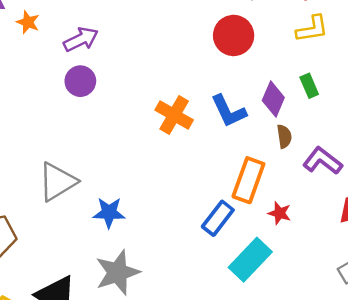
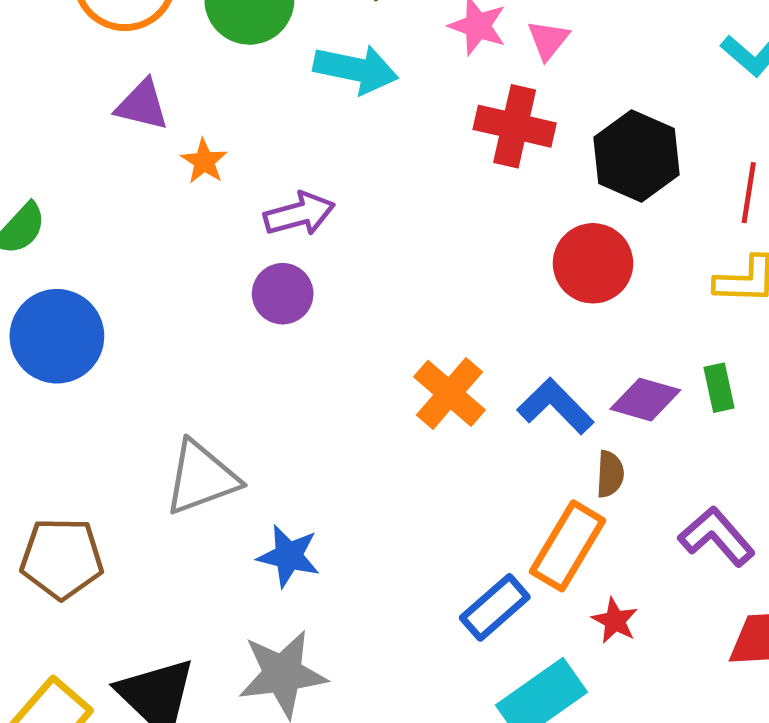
purple diamond: (273, 99) -> (645, 400), turned 72
blue L-shape: (229, 111) -> (555, 406), turned 150
brown semicircle: (284, 136) -> (610, 474), moved

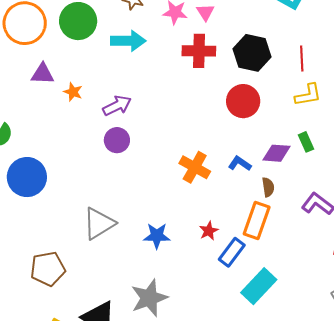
blue L-shape: (555, 406) -> (240, 164), size x0.7
blue star: (289, 556) -> (157, 236), moved
red star: (615, 621) -> (209, 231), moved, turned 30

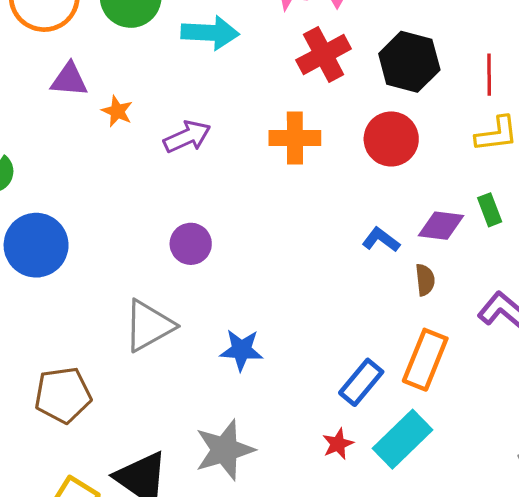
red cross: (199, 51) -> (324, 54), turned -32
purple circle: (117, 140) -> (191, 244), moved
orange cross: (195, 167) -> (295, 138), moved, turned -32
orange rectangle: (257, 221) -> (425, 360), moved
red star: (209, 231) -> (338, 444), moved

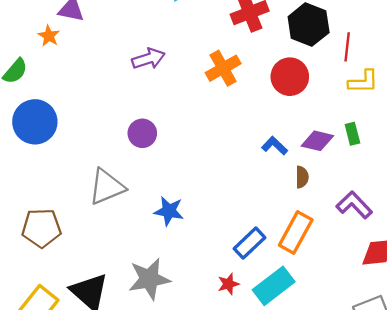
red line: (489, 75) -> (347, 47), moved
orange star: (117, 111) -> (49, 36), moved
orange cross: (295, 138) -> (223, 68), turned -36

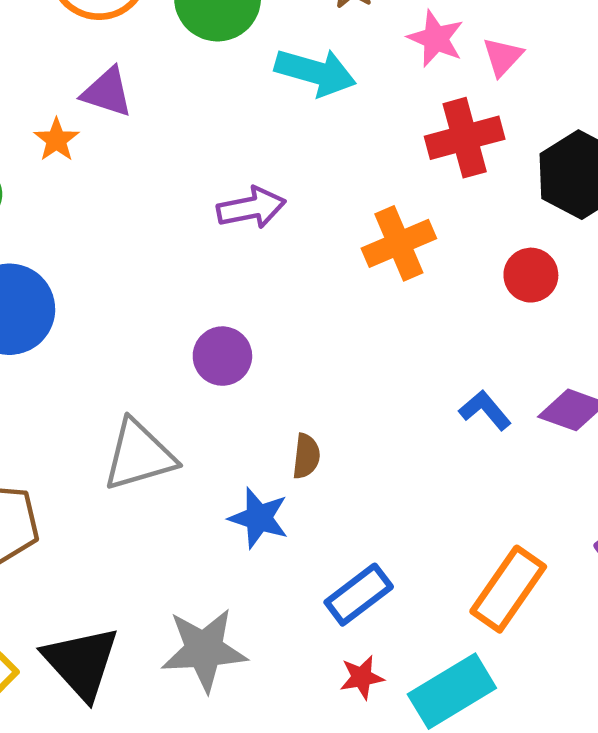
red circle: (290, 77) -> (531, 275), size x0.7
brown semicircle: (302, 177) -> (306, 456), moved
blue rectangle: (249, 243) -> (359, 595), moved

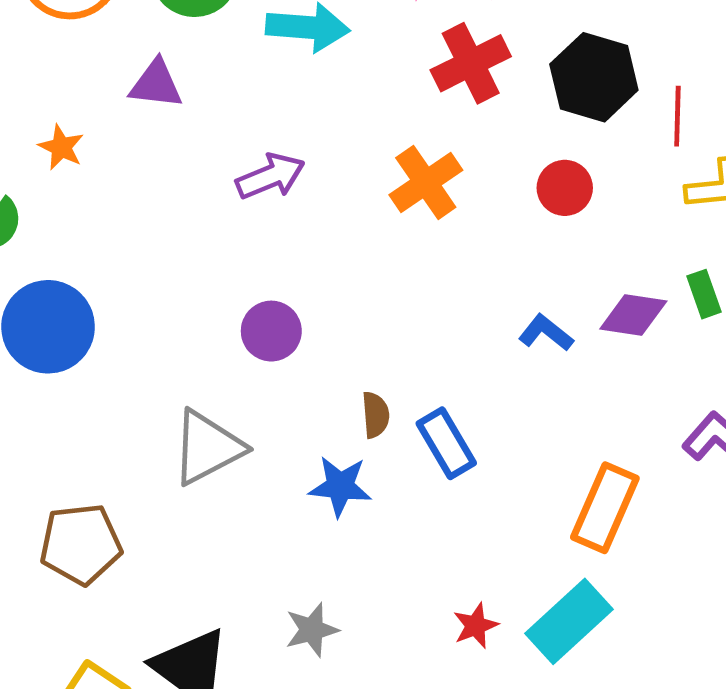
purple triangle: (107, 92) -> (156, 84), moved
blue rectangle: (359, 595) -> (446, 443), moved, turned -72
gray star: (204, 650) -> (312, 630), size x0.6

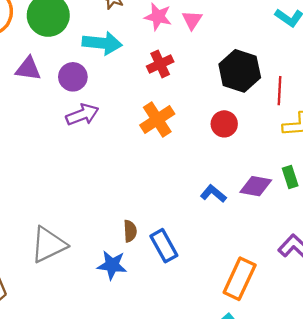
red cross: (471, 63) -> (160, 64), moved, size x0.7
purple circle: (271, 331) -> (73, 77), moved

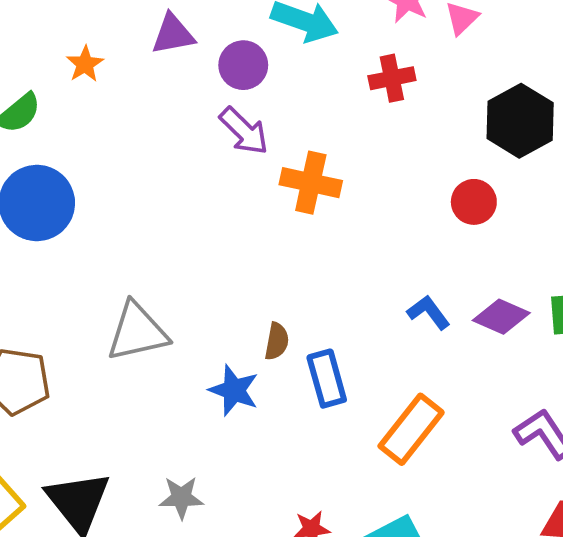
purple triangle: (28, 69) -> (173, 34), turned -32
purple arrow: (82, 115) -> (244, 131), turned 52
orange cross: (157, 120) -> (311, 183), moved, turned 32
orange rectangle: (240, 279) -> (411, 429), moved

